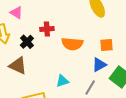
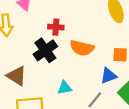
black cross: (27, 42) -> (45, 50), moved, size x1.5
brown triangle: (18, 66) -> (17, 76), moved

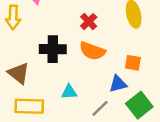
red cross: (56, 27) -> (89, 22), moved, turned 35
black cross: (45, 50) -> (53, 49), turned 30

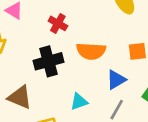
red cross: (89, 22) -> (58, 23), moved
blue triangle: (118, 84) -> (116, 80), moved

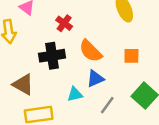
orange semicircle: (91, 51) -> (91, 51), turned 35
blue triangle: (116, 80) -> (95, 79), moved

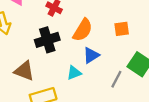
orange semicircle: (91, 51) -> (83, 30), turned -95
gray line: (107, 105) -> (116, 79), moved

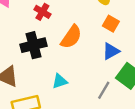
orange square: (122, 29) -> (111, 24), moved, turned 35
blue triangle: (91, 55) -> (111, 51), moved

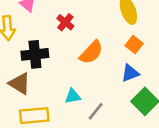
black cross: (33, 45) -> (35, 54), moved
gray line: (104, 90) -> (96, 111), moved

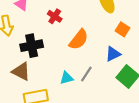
orange square: (134, 45) -> (123, 29), moved
gray line: (96, 111) -> (86, 74), moved

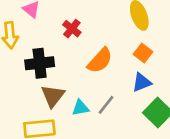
orange square: (123, 29) -> (143, 53), moved
brown triangle: (21, 71) -> (53, 96), moved, turned 36

